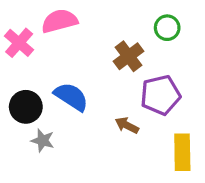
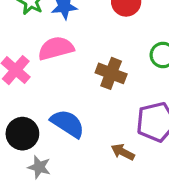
brown cross: (128, 56) -> (111, 73), moved, turned -32

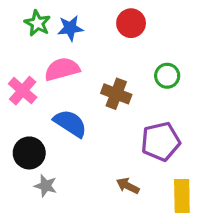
blue semicircle: (68, 124) -> (70, 123), moved
brown arrow: (123, 152) -> (128, 186), moved

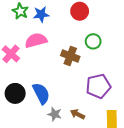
green circle: (167, 76) -> (93, 41), moved
blue semicircle: (70, 123) -> (41, 93), moved, turned 30
gray star: (46, 186) -> (55, 114), moved

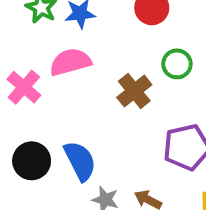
brown cross: (70, 56) -> (134, 91), turned 30

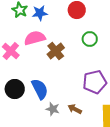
brown cross: (134, 91) -> (56, 51), moved

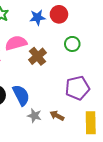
blue star: (40, 13) -> (37, 17), moved

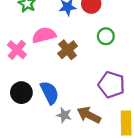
purple pentagon: (77, 88) -> (111, 85), turned 30
brown arrow: (57, 116) -> (89, 115), size x1.5

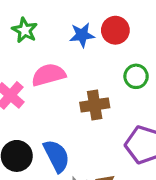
brown cross: (68, 50) -> (95, 105), moved, turned 30

